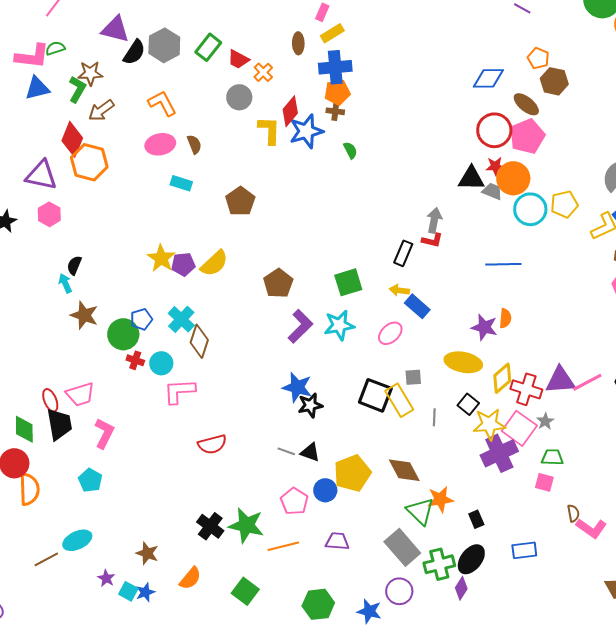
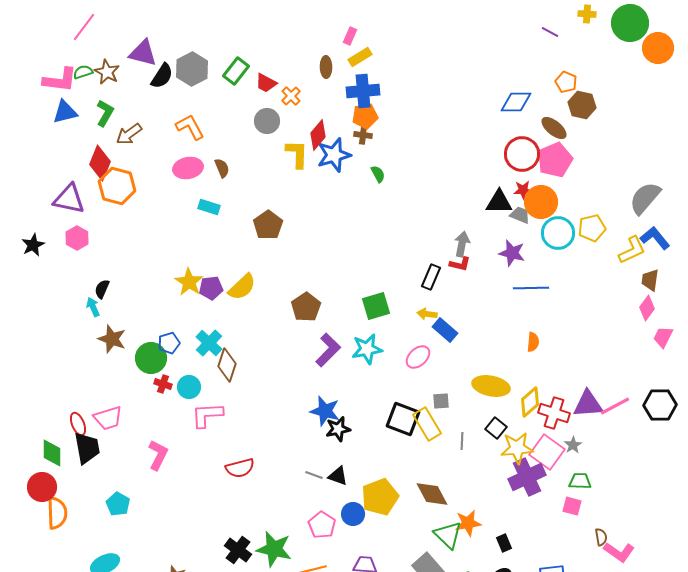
brown star: (90, 73) -> (107, 72), moved, turned 30
purple star: (484, 327) -> (512, 253), moved
pink L-shape: (104, 433) -> (158, 455), moved

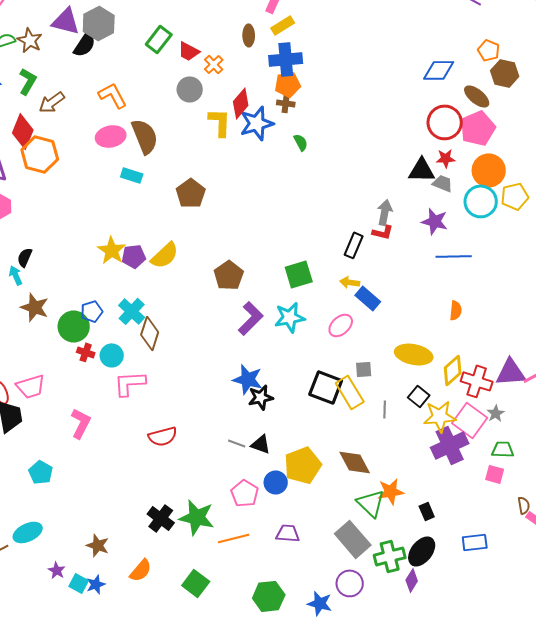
gray hexagon: (192, 69) -> (99, 23), moved
brown semicircle: (222, 168) -> (145, 136), size x1.8
orange circle: (541, 202) -> (489, 170), moved

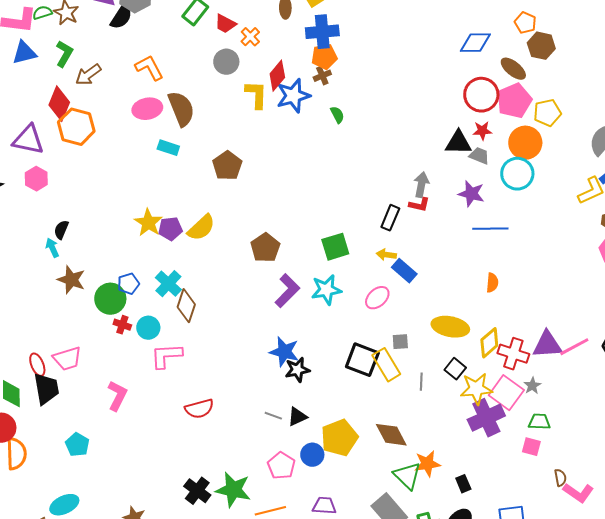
brown cross: (286, 103) -> (322, 76), turned -30
yellow pentagon: (515, 196) -> (547, 113), moved
black triangle: (261, 444) -> (297, 417), turned -45

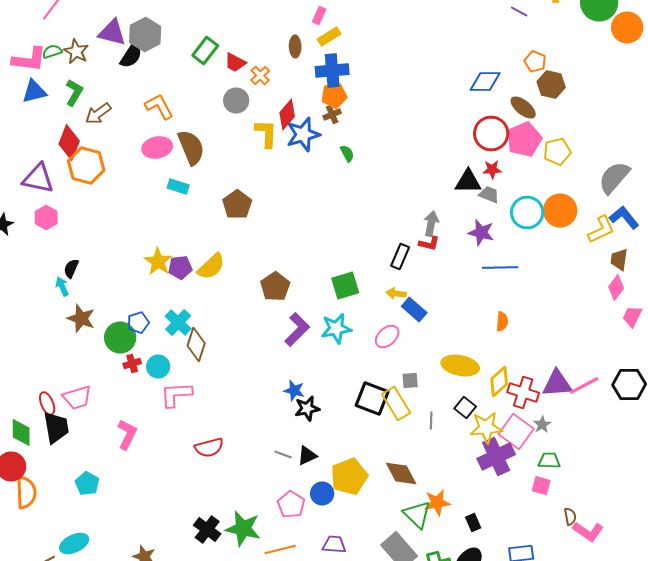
orange circle: (525, 143) -> (560, 210), moved
red cross: (122, 325) -> (132, 364), turned -36
blue star: (284, 352) -> (294, 390), size x0.7

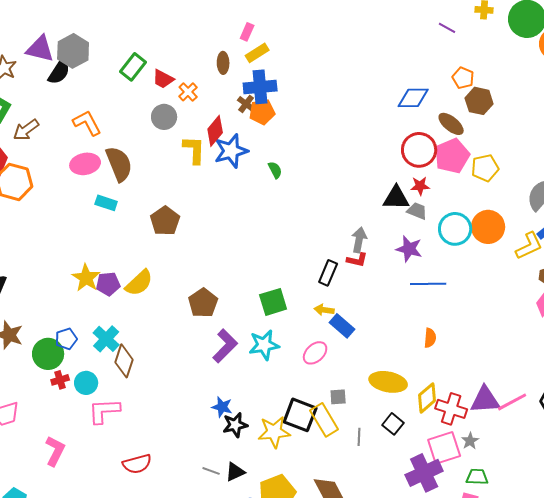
brown cross: (332, 114) -> (246, 104), moved, turned -30
yellow star: (486, 428) -> (274, 432), moved
pink square: (516, 432) -> (444, 448), turned 36

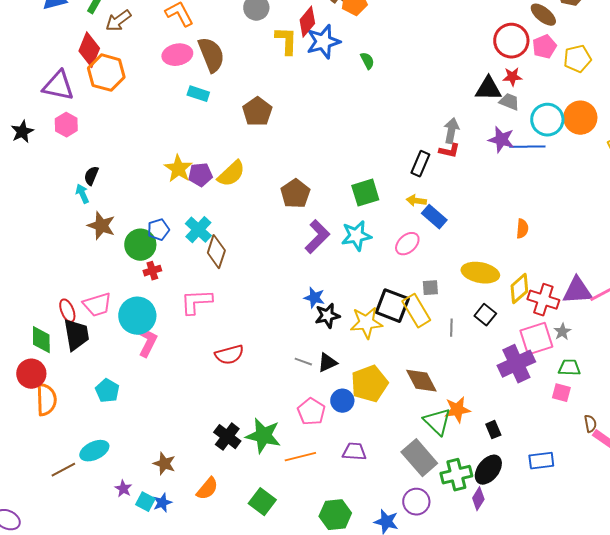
pink pentagon: (452, 156) -> (544, 47), size x0.7
blue line: (428, 284) -> (527, 147), moved
cyan circle: (86, 383) -> (137, 316), moved, size x1.6

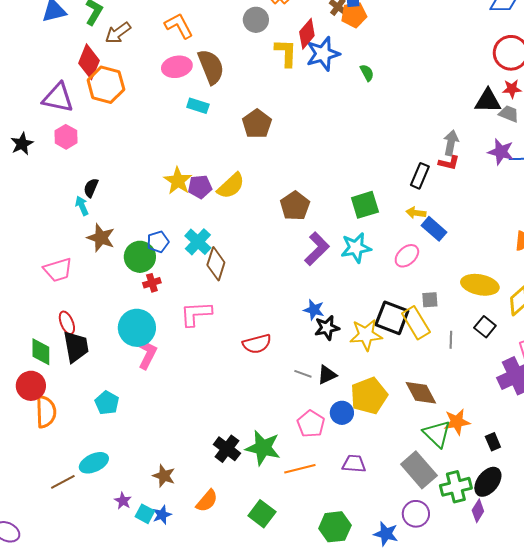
pink trapezoid: (97, 305) -> (58, 270), moved
red semicircle: (229, 355) -> (257, 344), moved

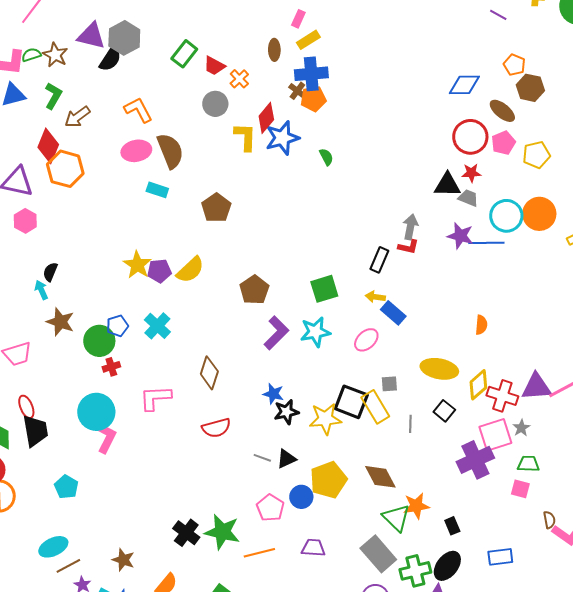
brown diamond: (216, 264) -> (209, 373), moved
brown line: (63, 482) -> (68, 566), moved

